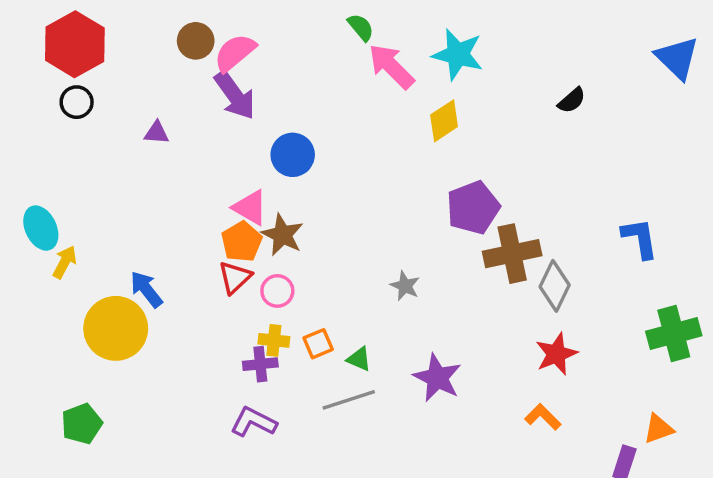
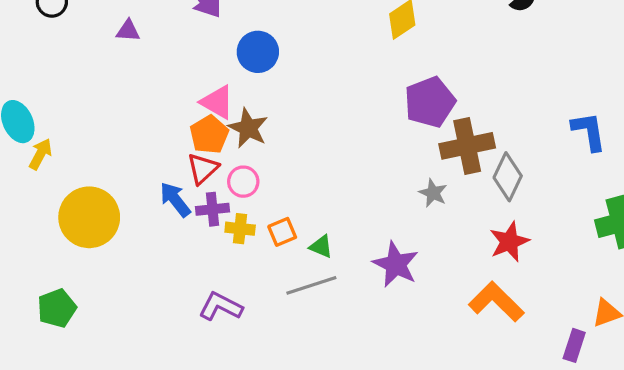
gray star: (405, 286) -> (433, 193), moved
blue arrow: (146, 289) -> (175, 199), moved
purple cross: (260, 364) -> (212, 209), moved
orange L-shape: (543, 417) -> (496, 302), size x1.6

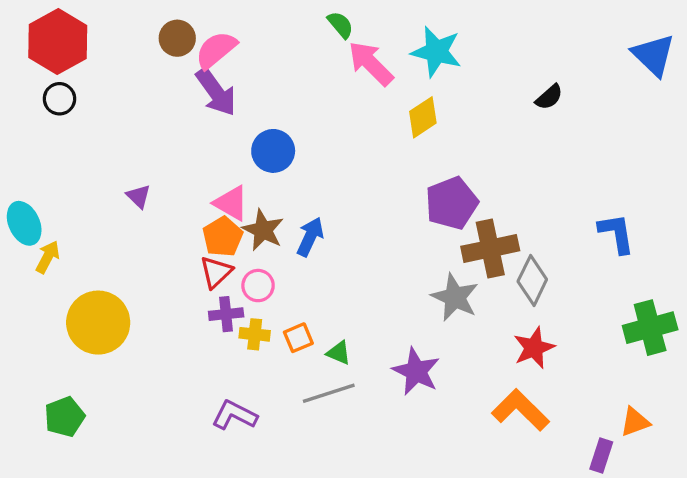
purple triangle: (128, 31) -> (139, 196), moved, turned 40
gray star: (433, 193) -> (455, 297), size x1.6
blue arrow: (175, 199) -> (310, 237), moved, turned 63

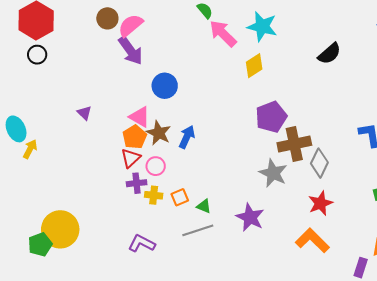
black semicircle: (549, 97) -> (329, 54), size x1.4
yellow circle: (98, 323) -> (60, 229), moved

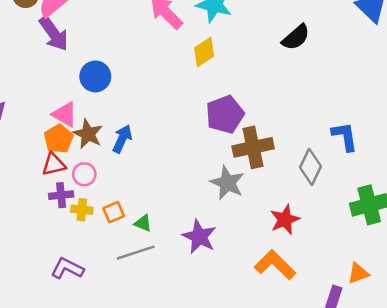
red triangle: (131, 158) -> (54, 165), turned 30
gray diamond: (319, 163) -> (311, 167), moved

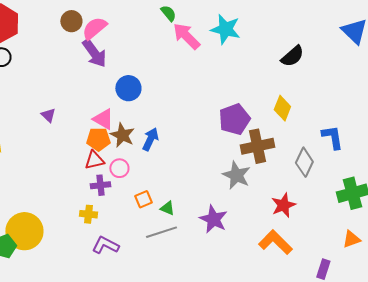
yellow diamond: (204, 52) -> (282, 108), moved, turned -35
orange pentagon: (59, 139) -> (98, 139), turned 30
yellow cross: (82, 210) -> (88, 214), moved
orange triangle: (358, 273) -> (351, 239), moved

